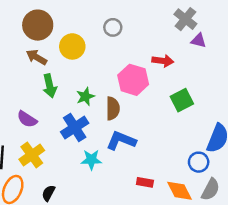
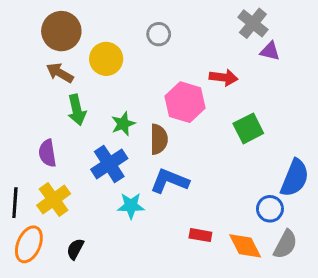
purple semicircle: (27, 119) -> (47, 153), turned 48

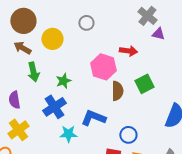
brown semicircle: (159, 139) -> (117, 91), moved
blue circle: (270, 209) -> (128, 135), moved

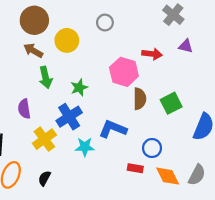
purple triangle: (158, 34) -> (186, 46), moved
green square: (144, 84) -> (171, 103), moved
yellow cross: (18, 130) -> (44, 139), moved

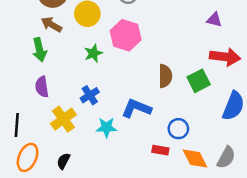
red arrow: (152, 54) -> (225, 57), moved, size x1.4
pink hexagon: (124, 72) -> (126, 35), moved
green arrow: (46, 77) -> (39, 50), moved
green star: (79, 88) -> (93, 53), moved
blue cross: (69, 117) -> (90, 95), size x0.7

